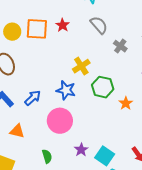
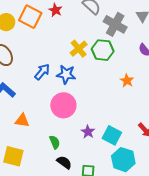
orange square: (37, 29) -> (30, 17), turned 30
gray cross: (120, 46) -> (115, 24), size x1.6
green hexagon: (103, 87) -> (103, 50), moved
blue arrow: (33, 98) -> (42, 72), moved

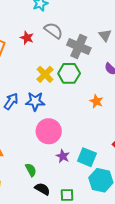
red star: (55, 10) -> (27, 38), moved
pink circle: (63, 105) -> (49, 131), moved

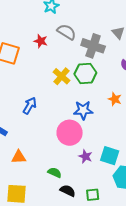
blue star: (35, 101) -> (83, 110), moved
green semicircle: (31, 170) -> (55, 173), turned -32

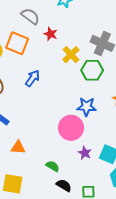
gray semicircle: (67, 32) -> (30, 16), moved
yellow cross: (61, 76) -> (71, 55), moved
blue arrow: (30, 106) -> (33, 78), moved

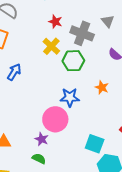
red star: (51, 34) -> (55, 22), moved
purple star: (85, 153) -> (42, 139), moved

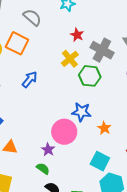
orange star: (102, 87) -> (104, 128), moved

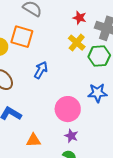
pink circle: (64, 132) -> (68, 109), moved

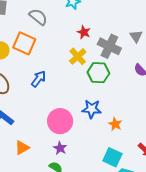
orange triangle: (33, 140) -> (22, 148), turned -35

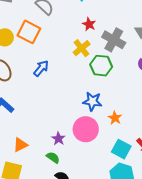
pink circle: (60, 121) -> (86, 129), moved
orange triangle: (22, 148) -> (20, 145), moved
cyan square: (112, 157) -> (121, 149), moved

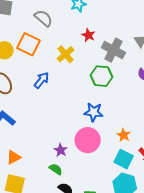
yellow cross: (82, 48) -> (65, 54), moved
orange star: (115, 118) -> (124, 135), moved
orange triangle: (20, 145) -> (14, 157), moved

